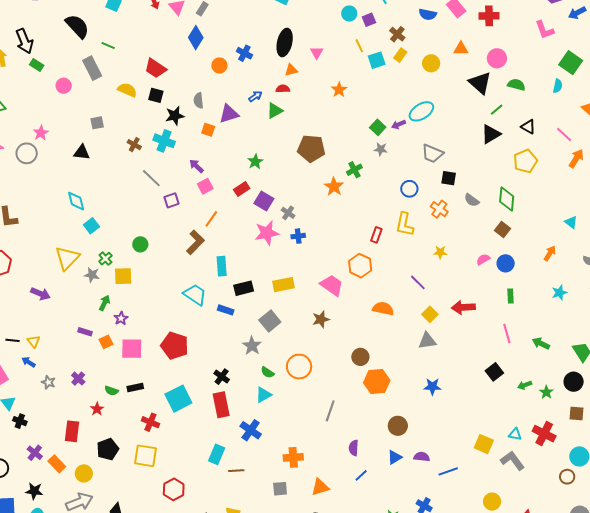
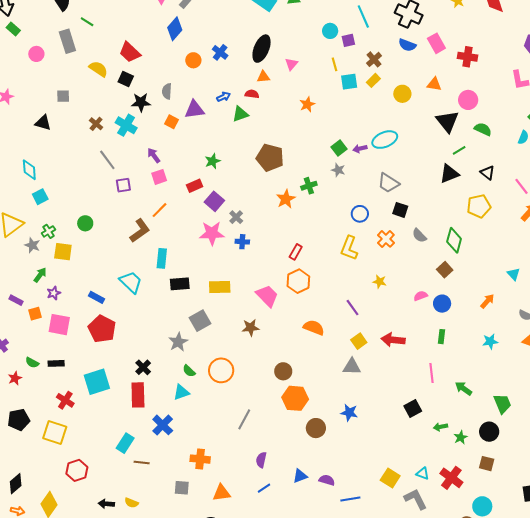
red rectangle: (376, 235) -> (296, 252), moved
blue rectangle: (226, 310) -> (96, 297), moved
brown circle: (398, 426) -> (316, 428), moved

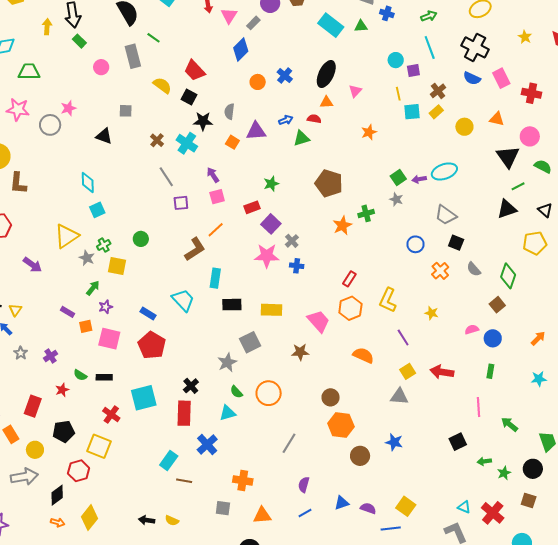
yellow L-shape: (349, 248) -> (388, 300), moved
red hexagon: (77, 470) -> (79, 471), moved
yellow square: (390, 478) -> (406, 506), moved

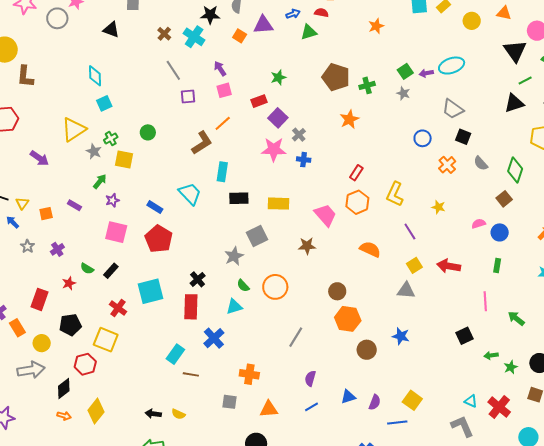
green cross: (366, 213) -> (367, 85), moved
orange square: (86, 326) -> (46, 214), moved
black rectangle: (104, 377) -> (111, 271), turned -49
purple semicircle: (368, 508) -> (375, 402), turned 91

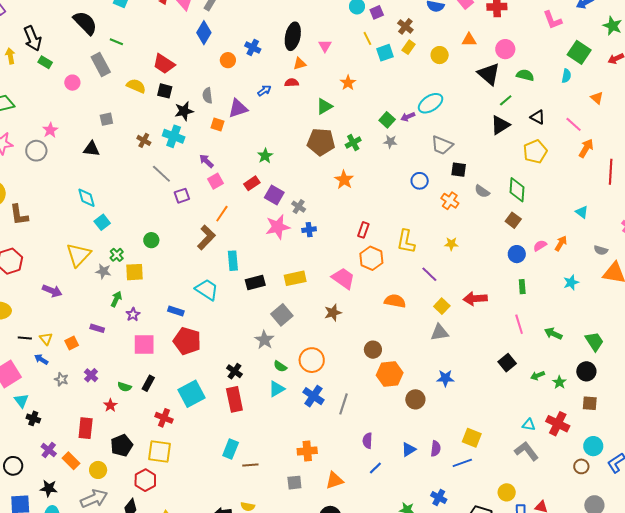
green triangle: (309, 32) -> (324, 106), moved
pink semicircle: (479, 224) -> (540, 246), moved
blue cross: (214, 338) -> (313, 396), moved

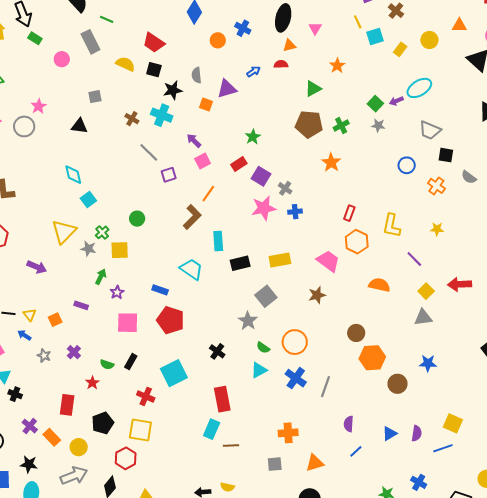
yellow rectangle: (409, 47) -> (400, 49), moved
red rectangle: (234, 399) -> (222, 399), moved

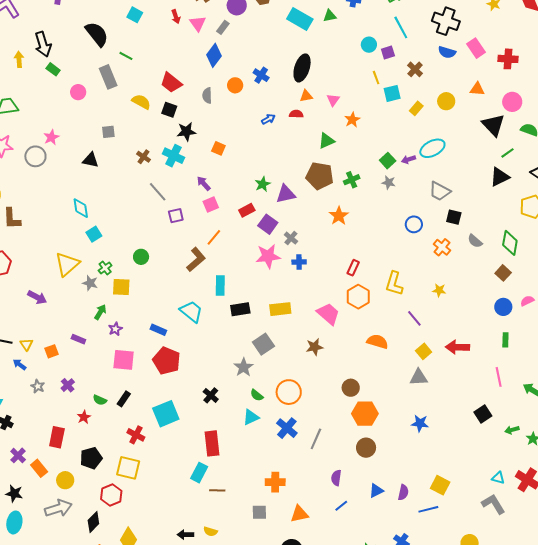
pink triangle: (315, 28) -> (333, 100), moved
gray semicircle: (197, 75) -> (207, 95), moved
purple triangle: (227, 89) -> (286, 194), moved
brown circle: (398, 384) -> (366, 448), moved

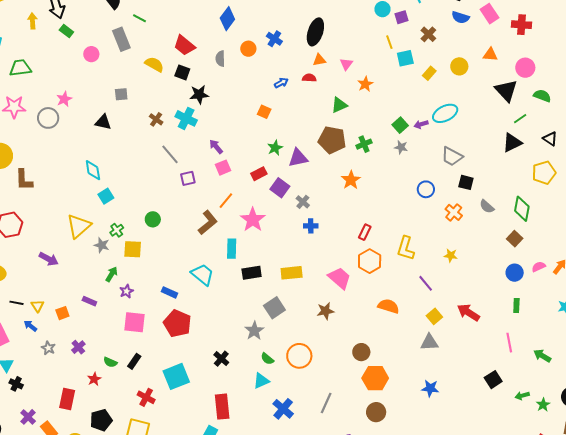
orange square: (218, 148) -> (264, 112), moved
pink star: (268, 256) -> (253, 220), moved, turned -30
red arrow: (457, 347) -> (468, 312), turned 30
blue cross: (287, 428) -> (283, 409), moved

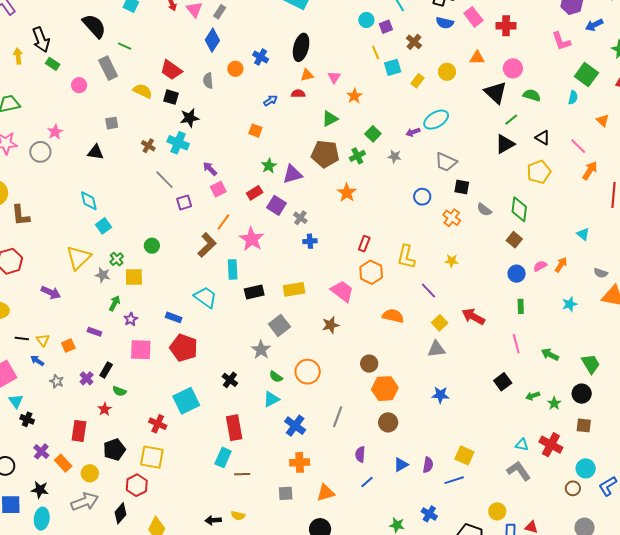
green square: (400, 125) -> (373, 134), moved
black rectangle: (134, 361) -> (106, 370), moved

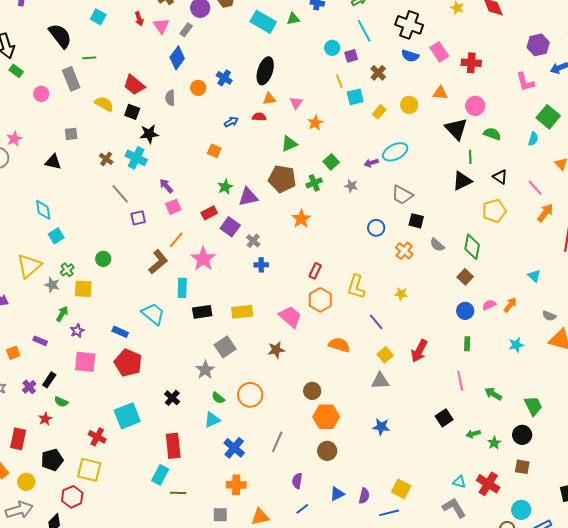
green line: (125, 46) -> (89, 58), turned -32
green line: (511, 120) -> (470, 157), turned -56
red arrow: (473, 317) -> (419, 351), turned -95

